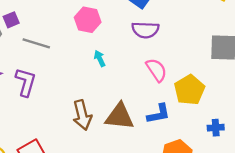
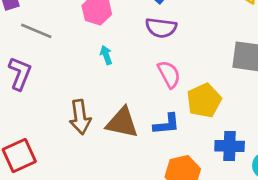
blue cross: (216, 128) -> (230, 146), size x1.5

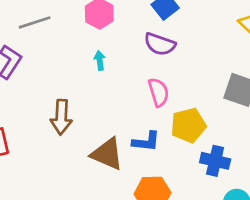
gray line: (36, 31) -> (35, 22), turned -52
brown triangle: (122, 123) -> (107, 154), moved
blue cross: (230, 146) -> (215, 161), moved

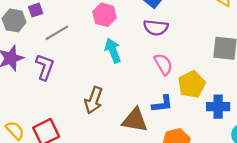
cyan arrow: (100, 60) -> (113, 50), size x1.6
brown arrow: (61, 117) -> (94, 100), turned 30

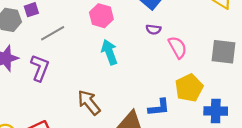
purple semicircle: (156, 28) -> (153, 29), size x0.6
pink semicircle: (163, 64) -> (178, 47), moved
brown arrow: (94, 100) -> (89, 102), turned 120

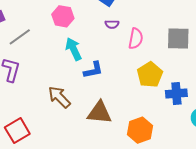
pink semicircle: (178, 47) -> (136, 39), turned 45
blue L-shape: (159, 107) -> (93, 70), moved

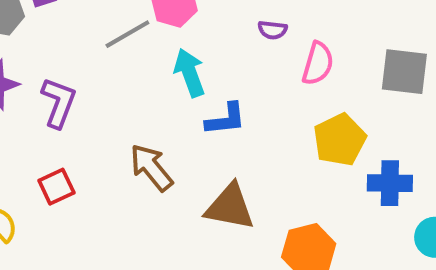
gray line: (20, 37) -> (127, 34), moved
red square: (17, 131) -> (56, 187), moved, size x0.7

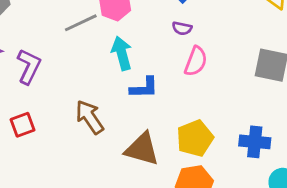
pink semicircle: (318, 63) -> (196, 61), moved
yellow pentagon: (340, 140) -> (195, 138), moved

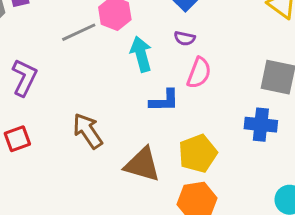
cyan arrow: (122, 53) -> (141, 54), moved
blue L-shape: (144, 88) -> (164, 101), moved
blue cross: (255, 142) -> (261, 125), moved

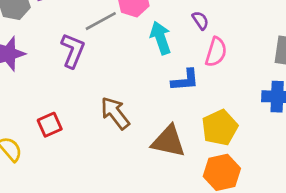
purple semicircle: (185, 38) -> (200, 20), turned -132
purple L-shape: (24, 78) -> (73, 51), moved

